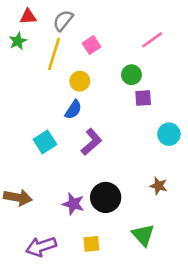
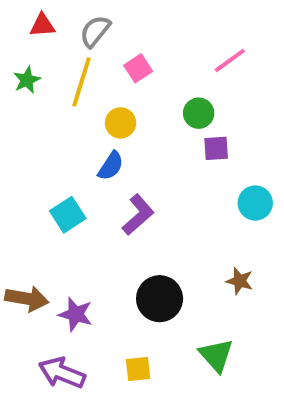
green star: (18, 41) -> (27, 80), moved
purple star: (73, 204) -> (76, 314), moved
purple arrow: (41, 247) -> (62, 373), turned 40

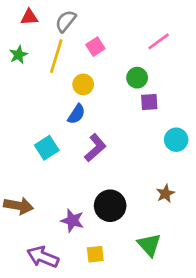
brown star: (240, 281) -> (165, 194), turned 30
purple star: (76, 314) -> (72, 221), moved

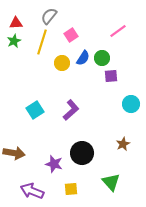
red triangle: (29, 17) -> (16, 23), moved
blue semicircle: (76, 114) -> (83, 58), moved

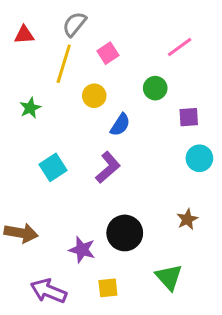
green star: (14, 41) -> (30, 108), moved
blue semicircle: (83, 58) -> (120, 125), moved
purple square: (111, 76) -> (189, 117), moved

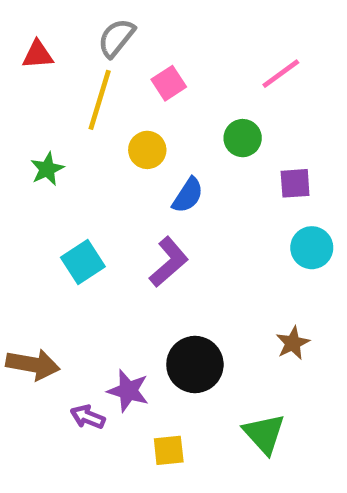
purple arrow: (48, 291) -> (88, 417), moved, size x0.6

